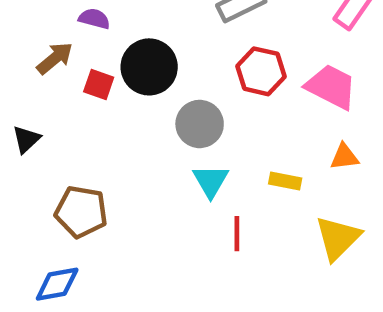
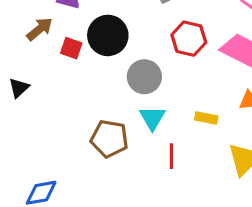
brown pentagon: (81, 212) -> (109, 139), moved

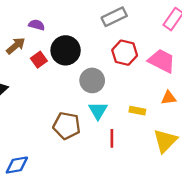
red square: (71, 48) -> (39, 60), turned 35

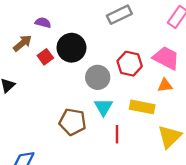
red hexagon: (125, 53) -> (130, 64), moved
orange triangle: (169, 98) -> (165, 85), moved
yellow rectangle: (137, 111) -> (142, 107), size x1.5

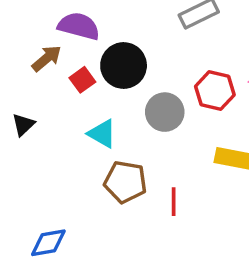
purple semicircle: (43, 23) -> (79, 26), size x1.6
cyan triangle: (103, 107) -> (102, 134), moved, turned -30
red line: (117, 134) -> (174, 202), moved

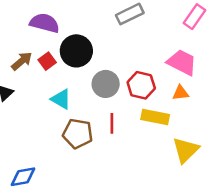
brown arrow: (47, 58) -> (22, 61), moved
red hexagon: (215, 91) -> (141, 85), moved
red line: (174, 202) -> (112, 123), moved

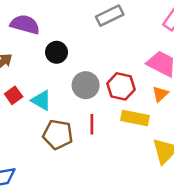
black circle: (76, 51) -> (57, 52), size x0.7
red square: (47, 61) -> (14, 95), moved
orange triangle: (181, 93) -> (160, 94), turned -36

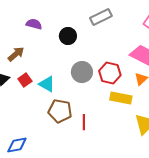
purple semicircle: (25, 24) -> (34, 24), size x0.7
black circle: (57, 52) -> (68, 36), moved
red line: (92, 124) -> (84, 122), moved

